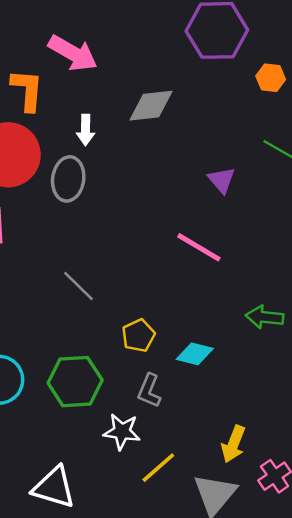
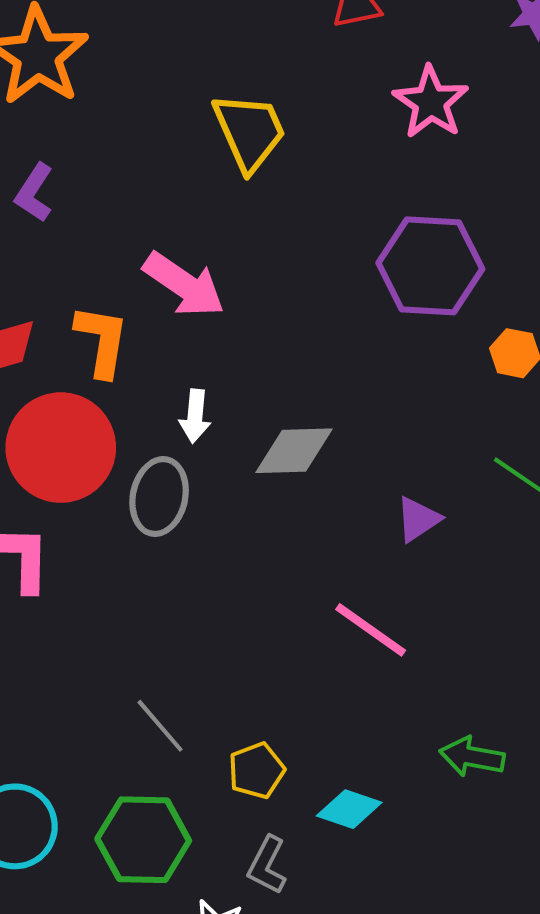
gray diamond: (151, 106) -> (294, 451), moved
purple triangle: (222, 180) -> (418, 519), turned 32
gray line: (79, 286) -> (160, 726), moved

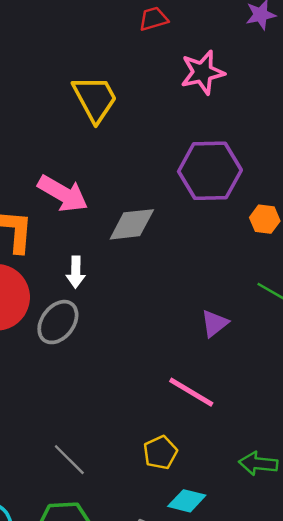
pink star: (431, 102) -> (202, 72), turned 30
gray diamond: (294, 451) -> (132, 224), moved
gray ellipse: (159, 497) -> (58, 322), turned 30
yellow pentagon: (257, 771) -> (160, 453), moved

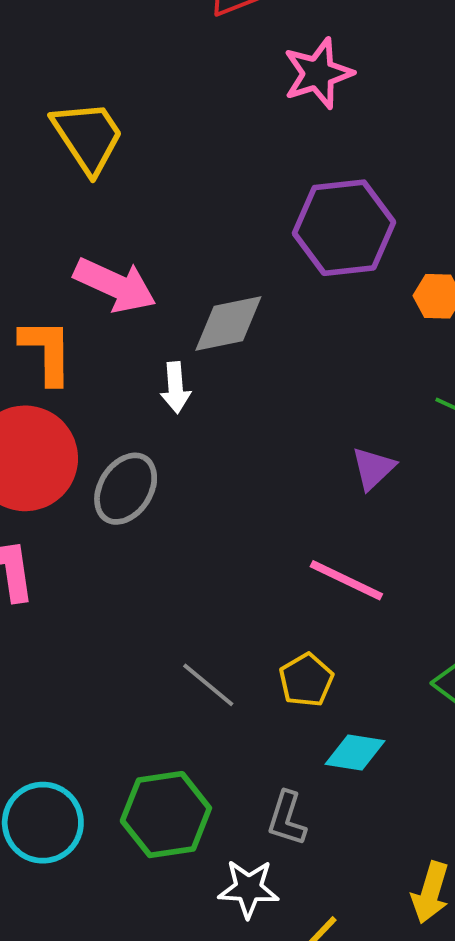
yellow trapezoid: (95, 99) -> (88, 137), moved
white arrow: (76, 272) -> (176, 388), moved
gray line: (69, 460) -> (208, 685), moved

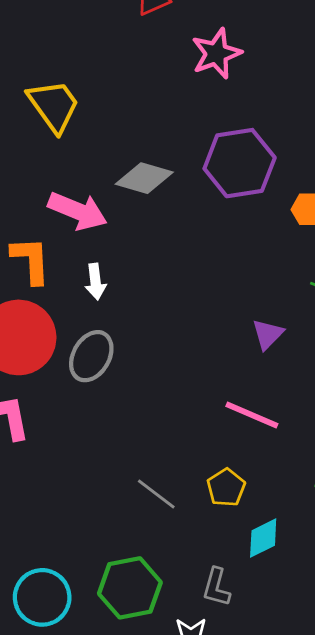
gray diamond: (228, 324) -> (144, 178), moved, turned 30
white arrow: (176, 388) -> (95, 282), moved
cyan diamond: (355, 753) -> (263, 538), turned -33

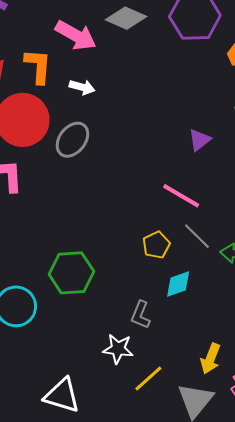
white arrow: (95, 282) -> (82, 87), turned -75
gray line: (156, 494) -> (197, 236), moved
green hexagon: (130, 588) -> (71, 273), moved

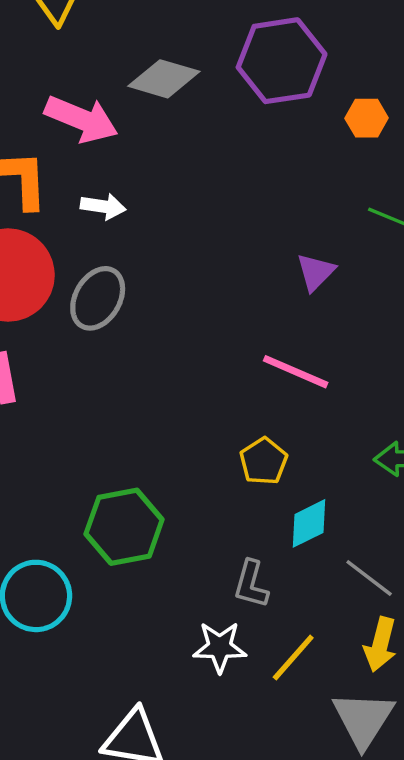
gray line: (197, 236) -> (369, 578), moved
yellow line: (148, 378) -> (293, 657), moved

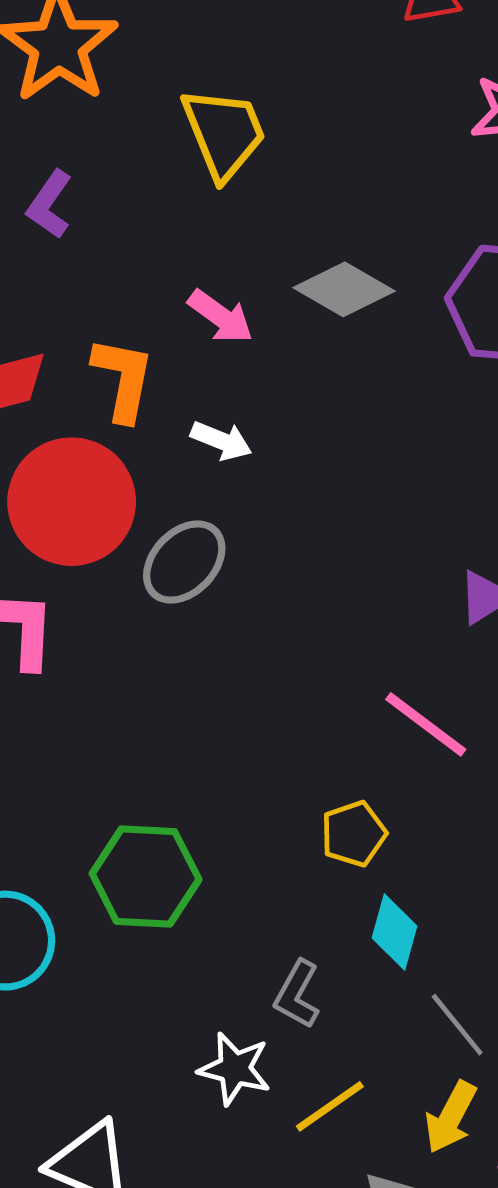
pink arrow: (81, 119) -> (220, 317), size x0.7
cyan diamond: (309, 523) -> (394, 932), turned -62

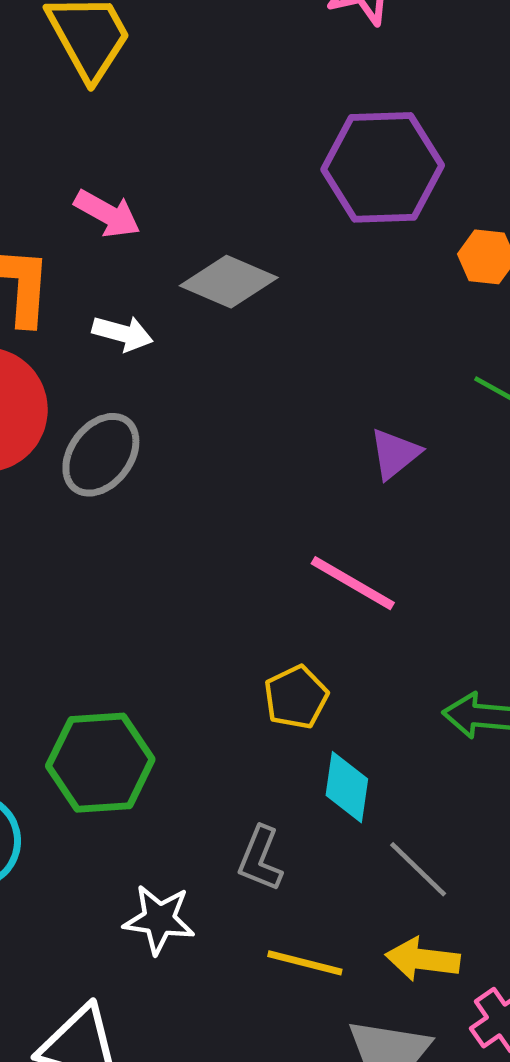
gray diamond: (344, 289) -> (229, 282), moved
white star: (235, 1069) -> (159, 919), moved
yellow line: (330, 1106) -> (305, 963), turned 56
yellow arrow: (451, 1117) -> (423, 959), turned 76

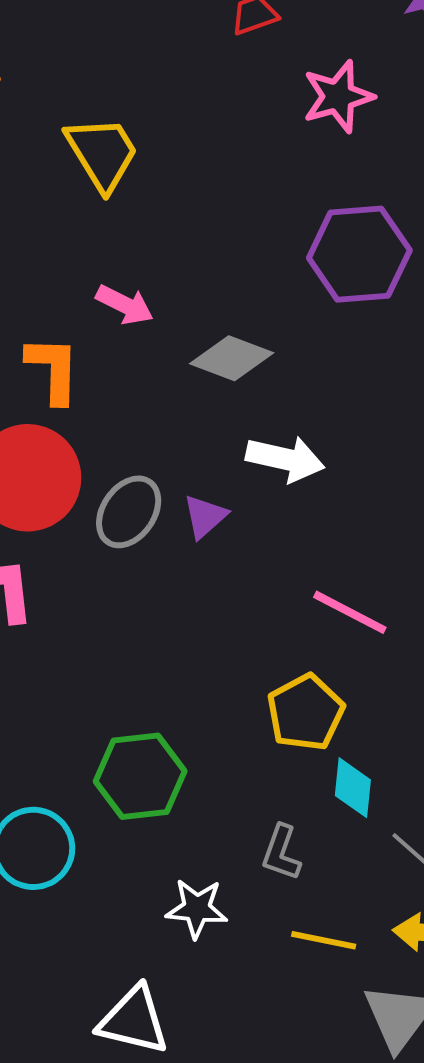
white arrow: (123, 333) -> (285, 459), moved, size x1.5
purple triangle: (395, 454) -> (205, 517), moved
yellow pentagon: (296, 697) -> (306, 712), size x1.4

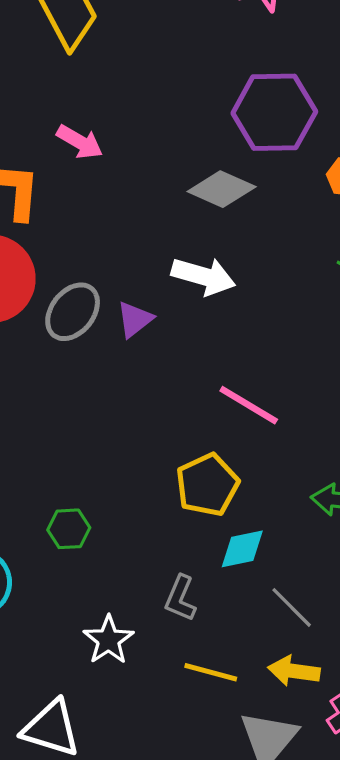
gray diamond: (232, 358) -> (222, 189), moved
green hexagon: (140, 776) -> (69, 529), size x0.6
cyan diamond: (353, 788) -> (242, 549), turned 69
white star: (197, 909) -> (108, 640), turned 30

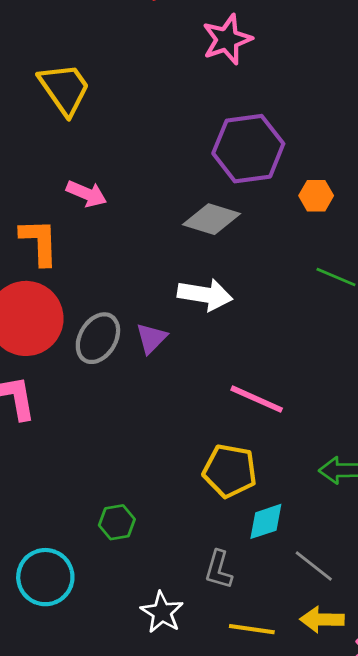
yellow pentagon: (207, 485) -> (230, 471), turned -30

